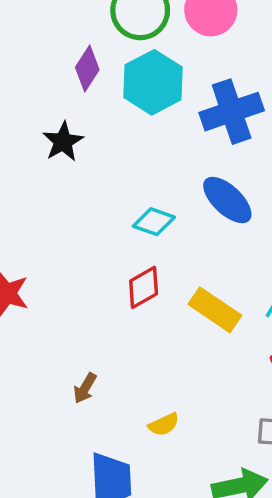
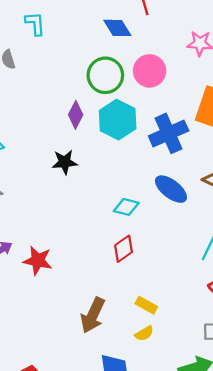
black star: (63, 142) -> (65, 162), turned 30
yellow rectangle: (215, 310) -> (146, 305), moved, size x0.7
brown arrow: (85, 388) -> (93, 315), size x1.8

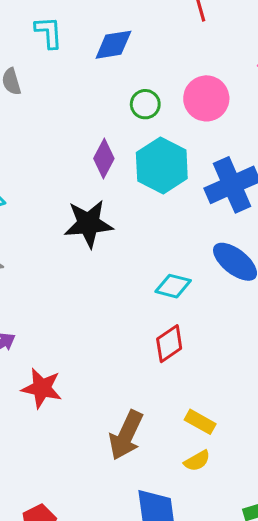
blue diamond: (117, 28) -> (113, 45), moved, turned -68
green circle: (105, 75) -> (145, 104), size x0.6
black star: (65, 162) -> (88, 224), size x1.4
red star: (38, 261) -> (42, 388), moved

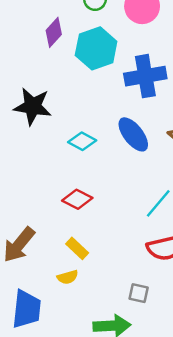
black star: (88, 224) -> (33, 106), moved
red diamond: (169, 344) -> (77, 199), moved, turned 48

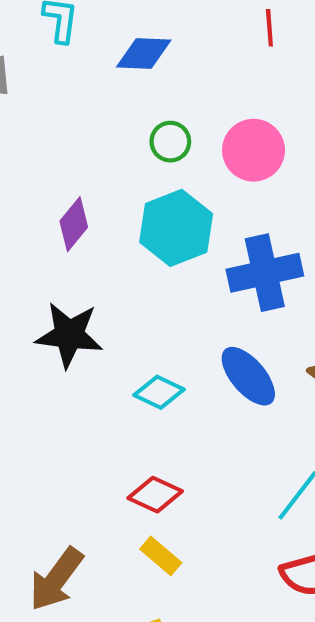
purple diamond: (54, 32) -> (74, 224), moved
yellow rectangle: (77, 248) -> (161, 556), moved

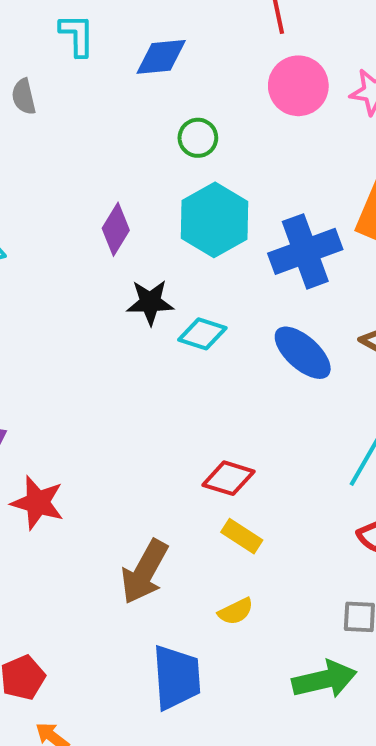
pink circle: (254, 150) -> (298, 86), moved
black star: (69, 335) -> (150, 302), moved, size x0.7
cyan diamond: (159, 392) -> (202, 334), moved

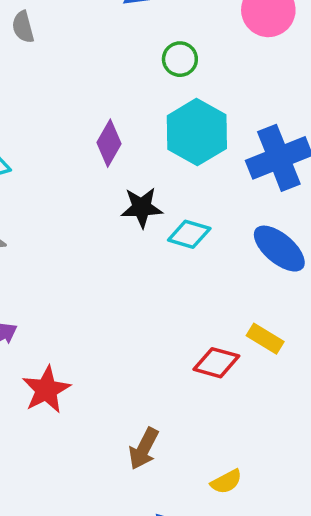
red star: (38, 503) -> (46, 390), turned 30
yellow rectangle: (242, 536) -> (265, 339), moved
brown arrow: (145, 572) -> (144, 449), size x0.7

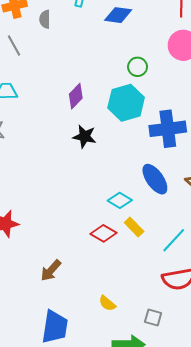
green circle: (180, 59) -> (138, 67), moved
cyan diamond: (189, 234) -> (120, 200), moved
yellow semicircle: (226, 482) -> (107, 303), moved, turned 54

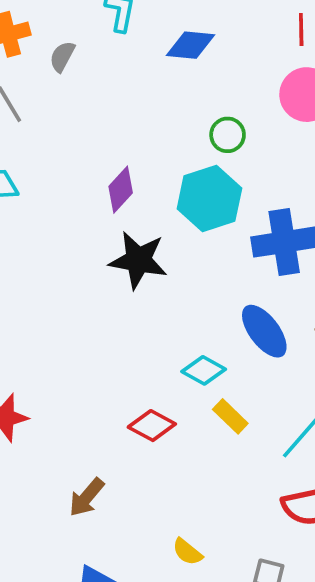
gray semicircle: (45, 19) -> (62, 57), turned 30
black star: (85, 136) -> (138, 260), size x1.4
red diamond: (104, 233) -> (152, 426), moved

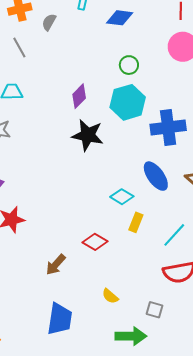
green circle: (228, 135) -> (129, 65), moved
yellow rectangle: (230, 416) -> (136, 222), turned 66
red diamond: (152, 426) -> (95, 242), moved

